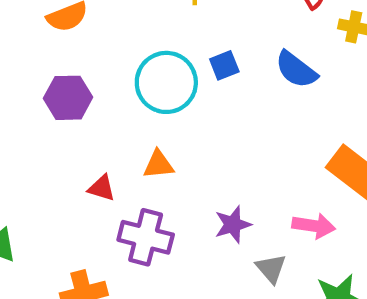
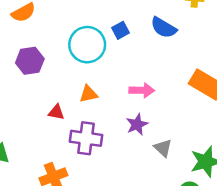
pink arrow: (314, 226) -> (142, 90), moved

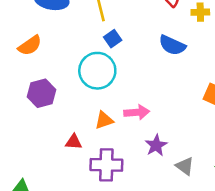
blue square: (120, 30) -> (113, 39), moved
pink arrow: (142, 90) -> (137, 112), moved

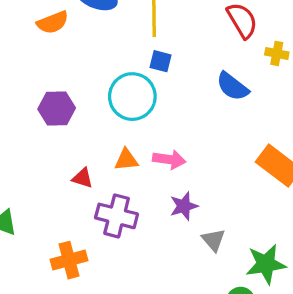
blue square: (113, 39) -> (161, 61), turned 36
orange semicircle: (30, 45) -> (53, 22), moved

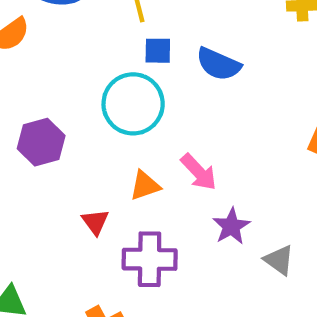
blue semicircle: (233, 86) -> (218, 64), moved
pink arrow: (169, 159) -> (199, 172), turned 52
red triangle: (83, 178) -> (95, 222), turned 50

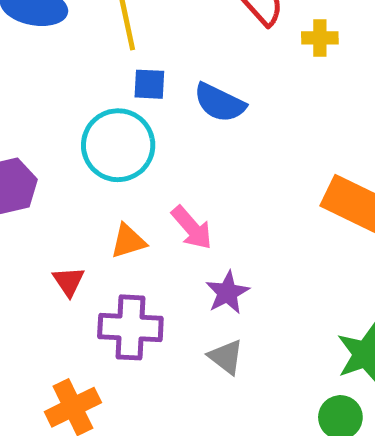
gray triangle: (279, 260) -> (226, 357), moved

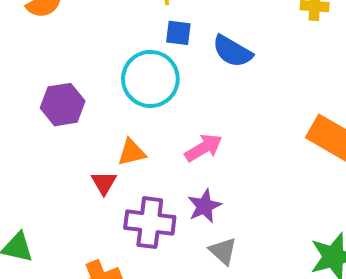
pink arrow: (192, 228) -> (204, 148), turned -84
orange triangle: (128, 241) -> (132, 152), moved
purple star: (227, 293) -> (204, 206), moved

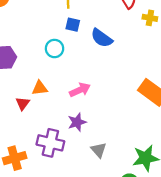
cyan circle: (150, 79) -> (55, 49), size x0.6
purple cross: (150, 223) -> (50, 143), moved
gray triangle: (223, 251) -> (99, 150), moved

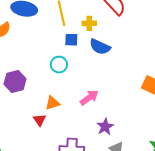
yellow cross: (150, 18) -> (89, 23), moved
purple star: (77, 122) -> (105, 127), moved

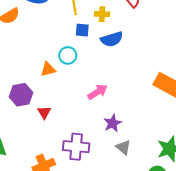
blue semicircle: (100, 47) -> (112, 39), turned -45
purple hexagon: (15, 81) -> (21, 95), moved
orange triangle: (52, 103) -> (48, 69), moved

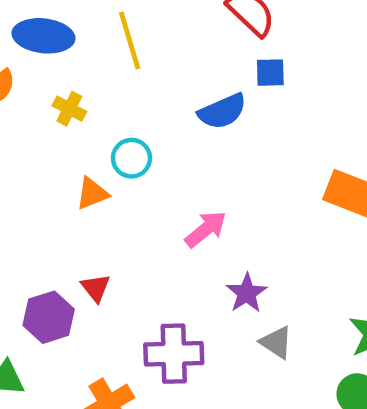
yellow cross: (102, 14) -> (69, 109), moved, turned 32
blue square: (82, 30) -> (270, 73), moved
purple hexagon: (21, 95) -> (49, 317), moved

